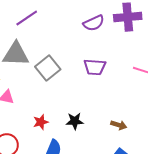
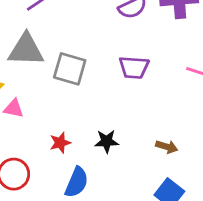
gray square: (48, 68) -> (70, 69), turned -35

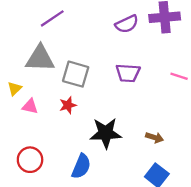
black star: (107, 141) -> (106, 133), size x1.6
red star: (60, 143) -> (68, 105), moved

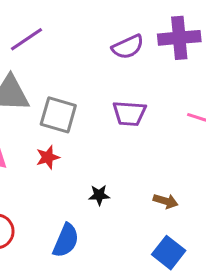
black star: (106, 133) -> (99, 195), size x0.5

